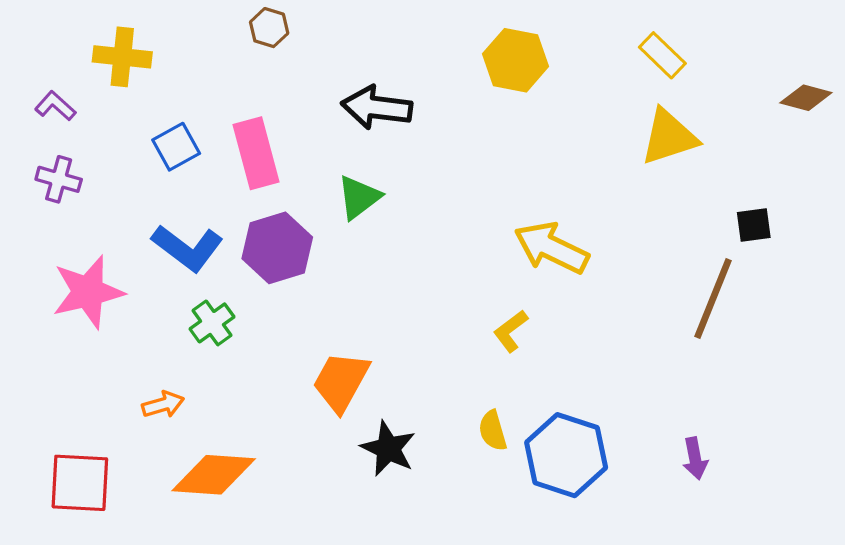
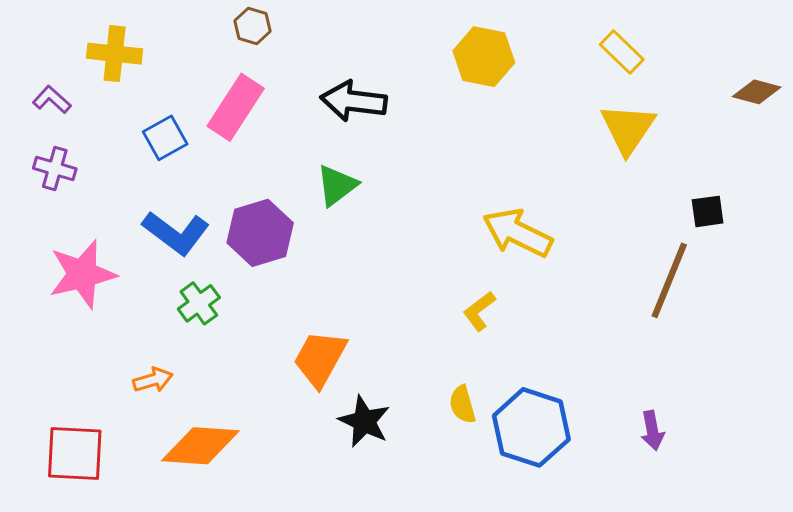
yellow triangle: (669, 137) -> (628, 129), turned -38
pink rectangle: (256, 153) -> (236, 107), moved, turned 48

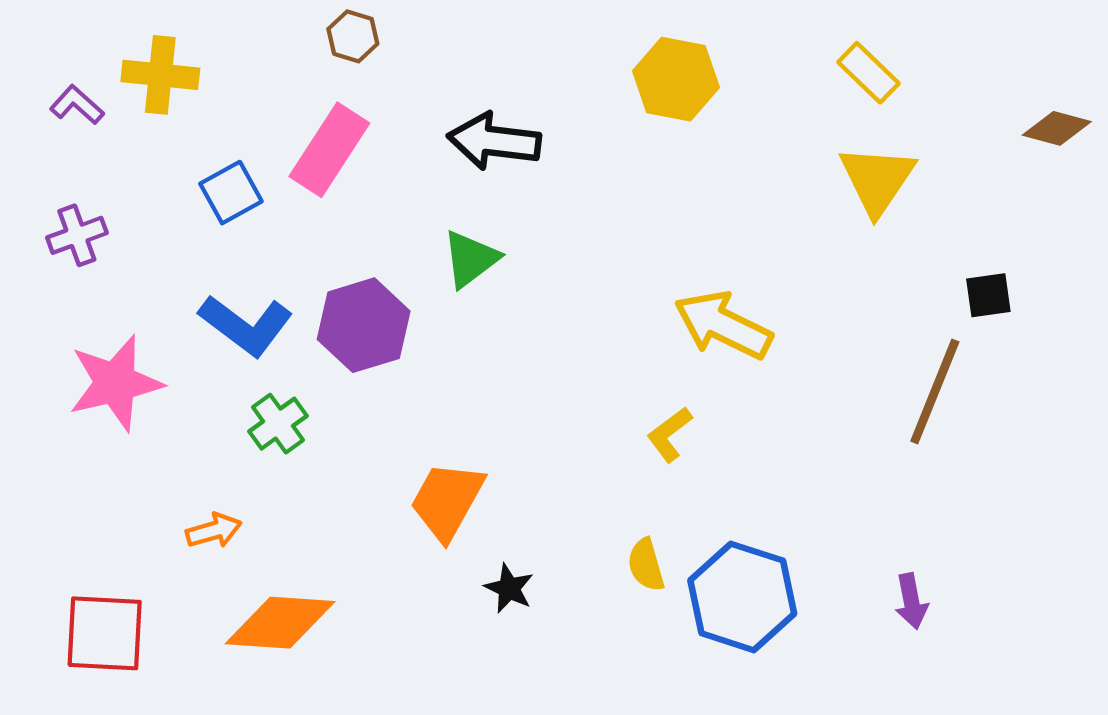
purple L-shape: (52, 100) -> (77, 105), moved
purple cross: (55, 169) -> (77, 235), turned -36
black star: (364, 421) -> (509, 588), size x0.7

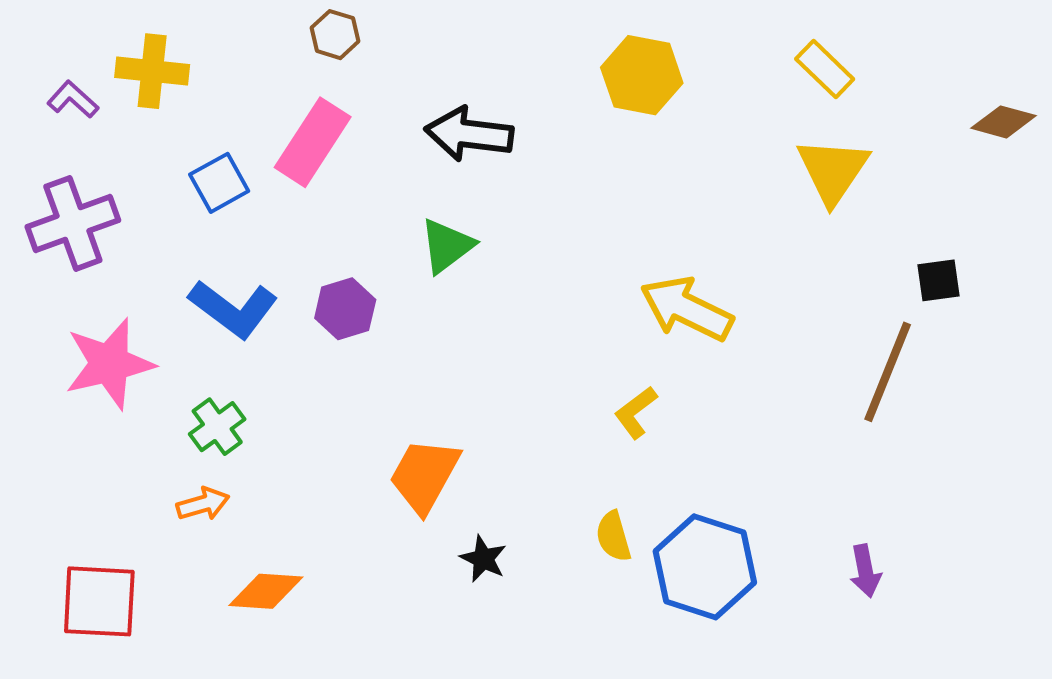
purple cross: (77, 235) -> (73, 223), size x1.6
purple hexagon: (364, 325) -> (345, 309), size x0.7
green cross: (278, 424) -> (217, 427), moved
orange diamond: (280, 623) -> (266, 591), size x0.7

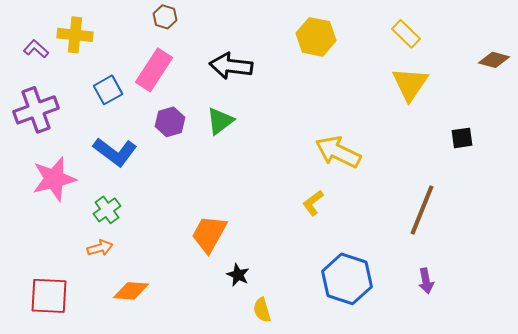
purple hexagon: (345, 309) -> (170, 122), moved
brown line: (888, 372) -> (422, 210), moved
yellow semicircle: (613, 536) -> (262, 310), moved

